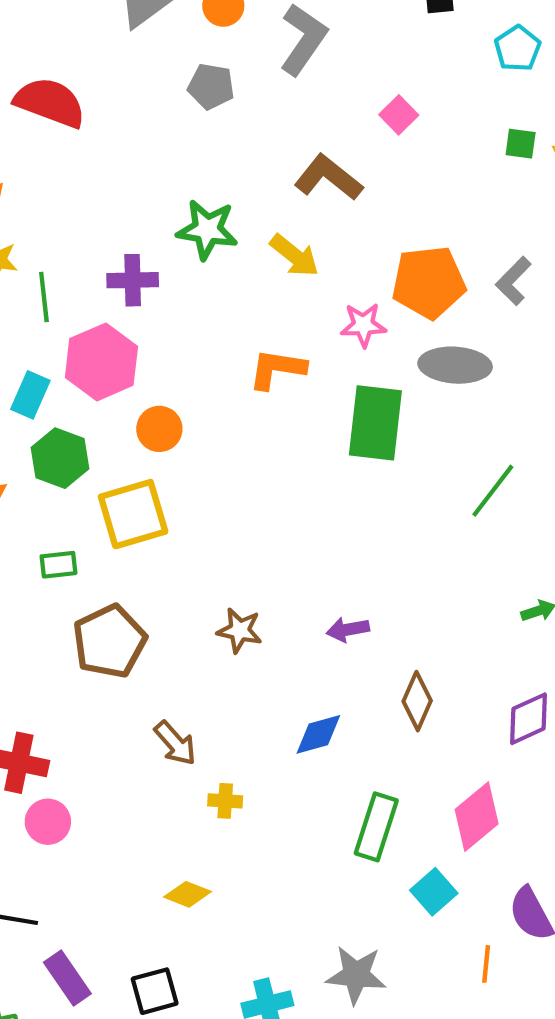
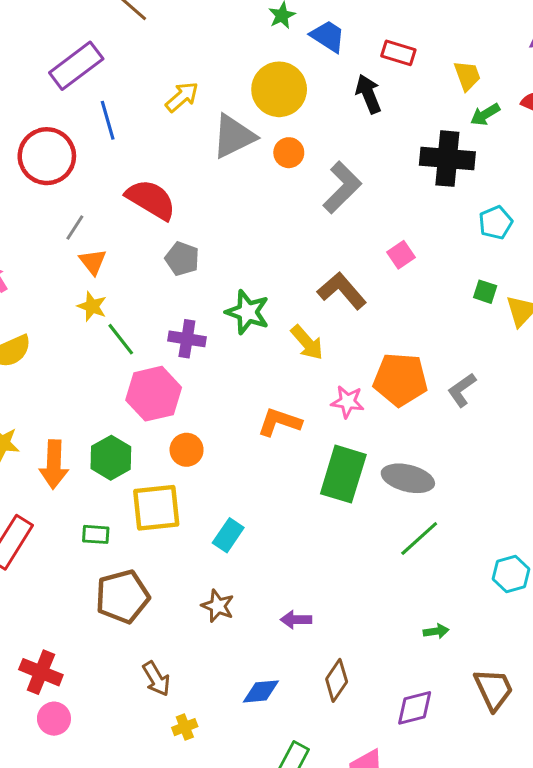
gray pentagon: (211, 86) -> (182, 259), moved
green line: (44, 297) -> (121, 339), turned -42
gray ellipse: (455, 365) -> (408, 478), moved
cyan rectangle: (30, 395) -> (228, 535), moved
yellow cross: (225, 801) -> (185, 727), turned -35

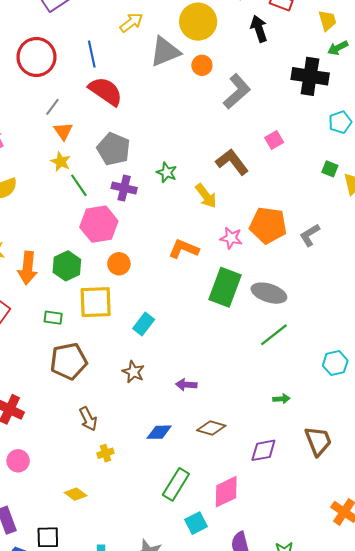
blue line: (108, 120) -> (92, 54), moved
gray pentagon: (182, 259) -> (114, 149), moved, size x1.4
green star: (247, 312) -> (167, 172), size x0.7
brown diamond: (337, 680) -> (211, 428), turned 68
pink circle: (54, 719) -> (18, 461), moved

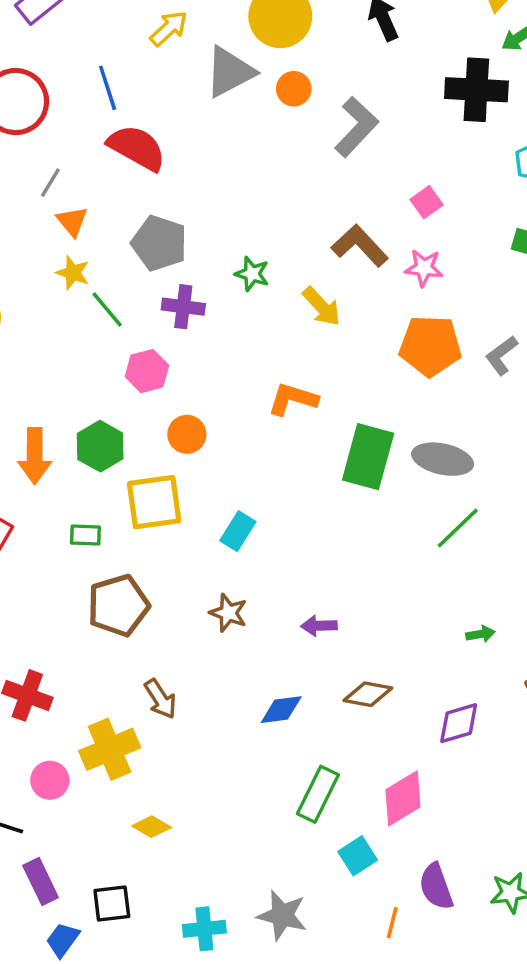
pink hexagon: (99, 224) -> (147, 371), size x0.7
pink star: (231, 238) -> (424, 268), moved
yellow cross: (105, 453) -> (110, 749), moved, size x2.0

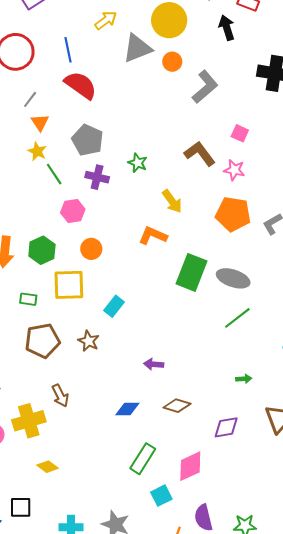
pink square: (427, 202) -> (240, 133), turned -36
yellow arrow: (322, 307) -> (172, 201), moved
brown star: (228, 613) -> (89, 341), moved

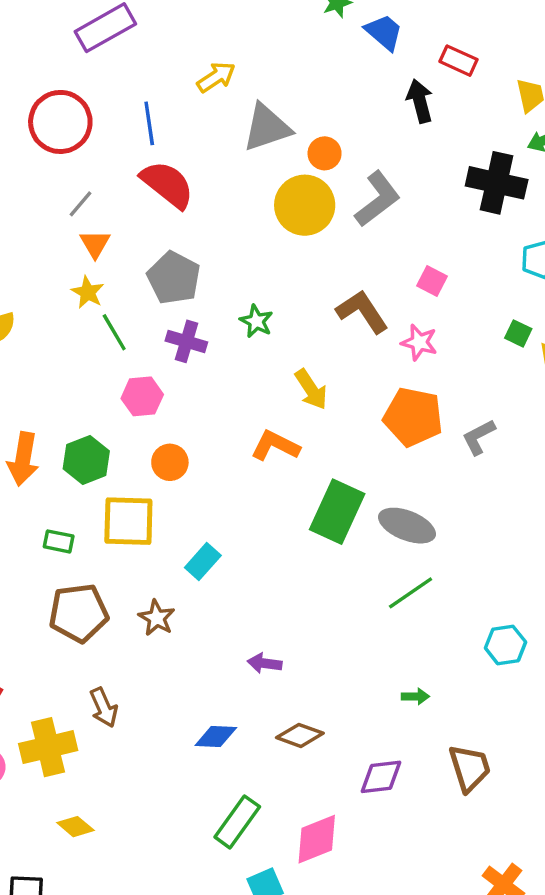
yellow circle: (169, 20) -> (305, 205), moved

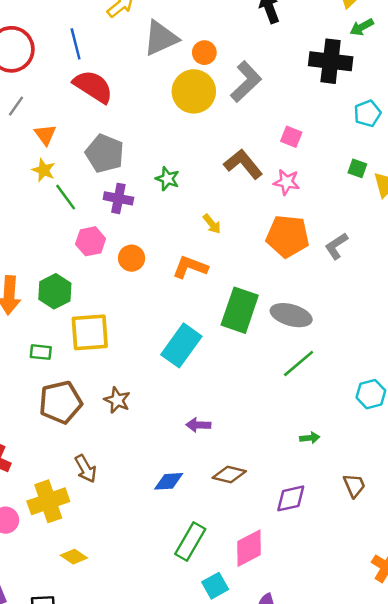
gray line: (81, 204) -> (16, 106), moved
yellow arrow: (311, 389) -> (212, 224), size x0.7
orange circle: (170, 462) -> (132, 258), moved
cyan rectangle: (203, 562) -> (181, 345), moved, size x1.6
brown trapezoid: (470, 768) -> (354, 486), size x0.7

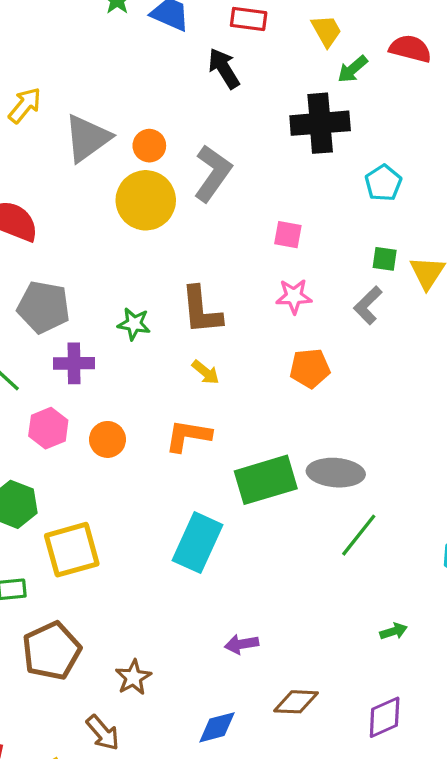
brown L-shape: (243, 164) -> (201, 310), moved, turned -135
orange pentagon: (288, 236) -> (310, 368), size x0.7
gray L-shape: (336, 246) -> (368, 305), moved
green rectangle: (240, 310) -> (266, 480), turned 66
brown star: (117, 400) -> (133, 677), moved, turned 30

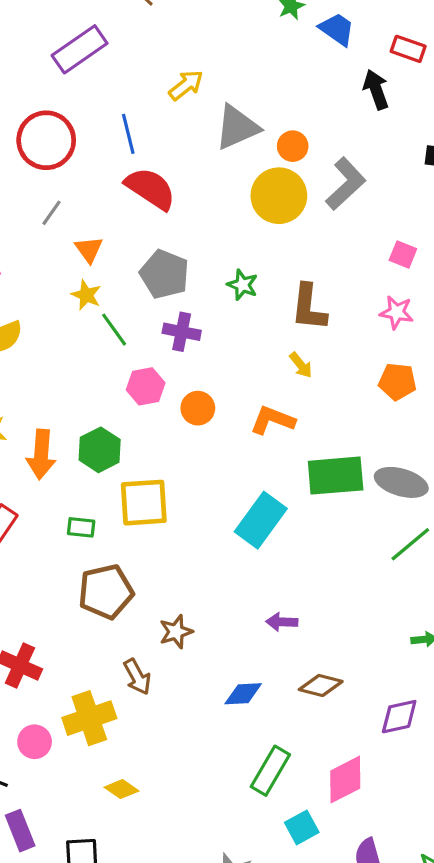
green star: (134, 324) -> (242, 285), moved

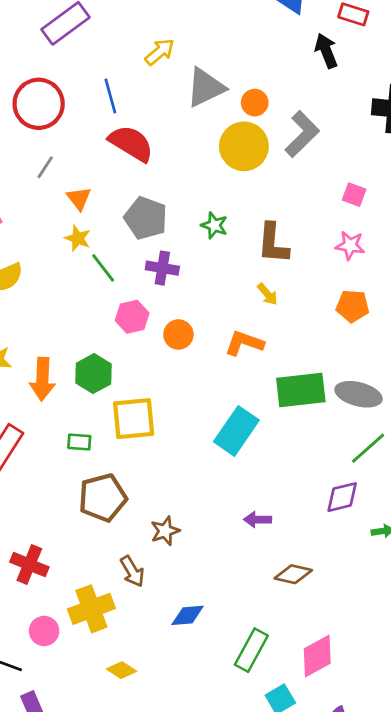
blue diamond: (243, 694) -> (188, 615), moved
purple diamond: (399, 717) -> (342, 497), moved

